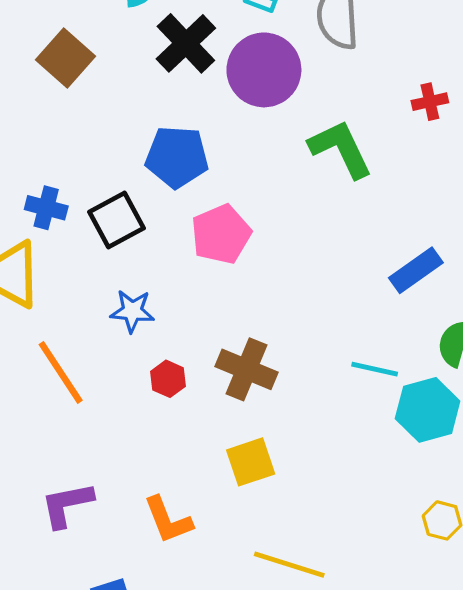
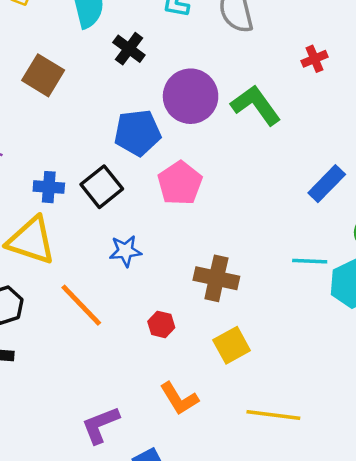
black cross: (186, 43) -> (129, 49), size x0.7
purple circle: (264, 70) -> (191, 96), moved
red hexagon: (168, 379) -> (161, 324), moved
purple L-shape: (67, 505) -> (100, 425), moved

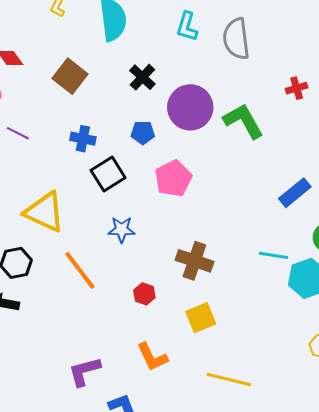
black cross: (129, 49) -> (142, 77), moved
blue pentagon: (137, 133) -> (143, 133), size x0.6
blue cross: (49, 187) -> (83, 139), moved

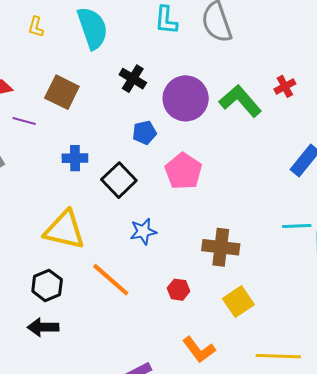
red cross: (297, 88) -> (285, 86), moved
purple line: (18, 133) -> (24, 121), moved
blue cross: (83, 139) -> (75, 158), moved

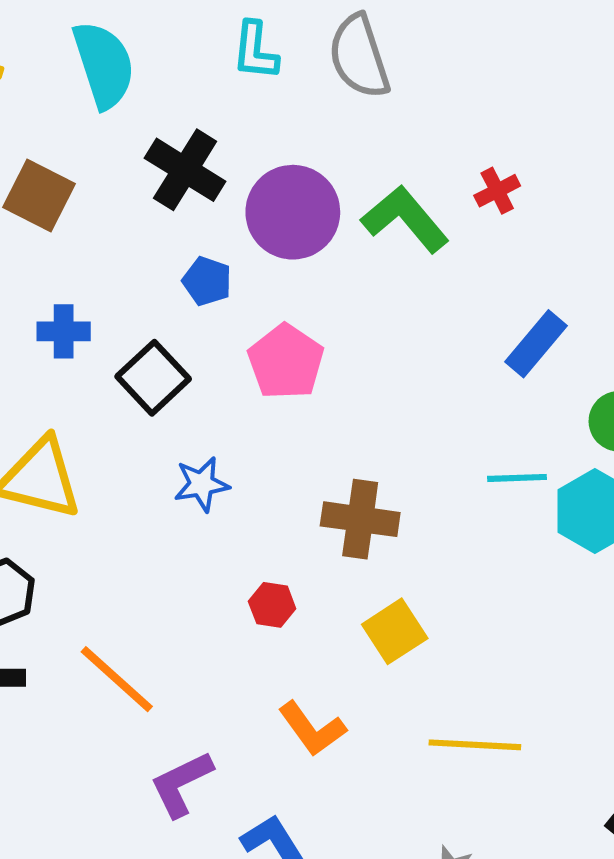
black cross: (133, 79) -> (185, 170), size x1.4
blue pentagon: (144, 133) -> (207, 281), turned 30
orange line: (111, 280) -> (117, 679), moved

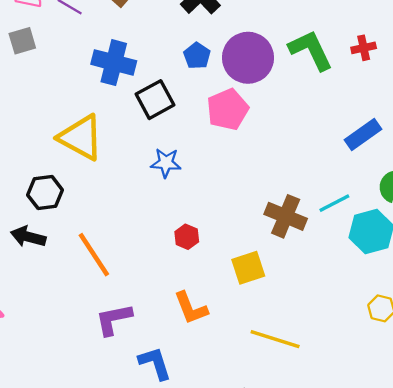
purple circle: (293, 212) -> (248, 58), moved
blue cross: (64, 331) -> (114, 63), size x1.5
cyan line: (517, 478) -> (334, 203), turned -40
brown cross: (360, 519) -> (286, 216), moved

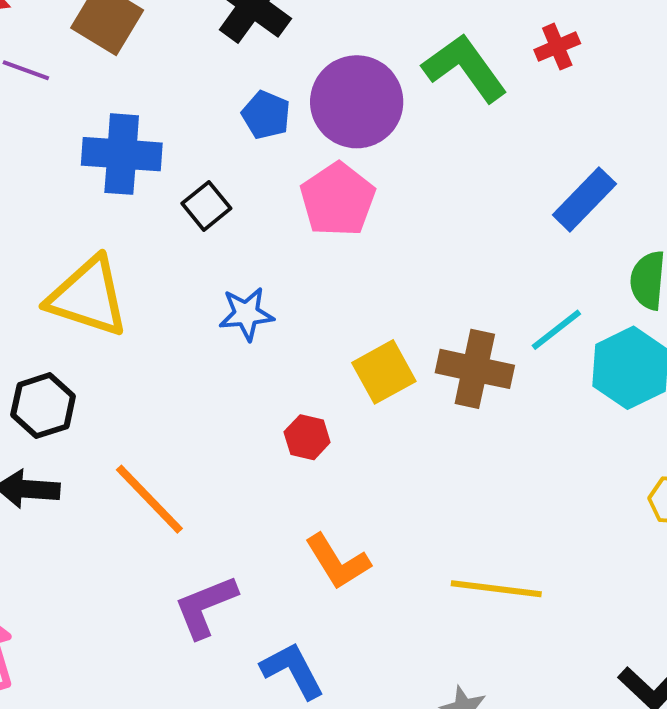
black square: (155, 100) -> (206, 206), size x0.7
yellow square: (248, 268) -> (384, 372), moved

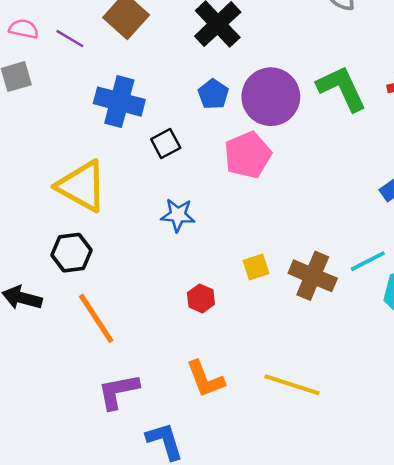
yellow square: (384, 372) -> (256, 267), size x0.7
black hexagon: (43, 406) -> (71, 253), moved
yellow line: (496, 589) -> (292, 385), moved

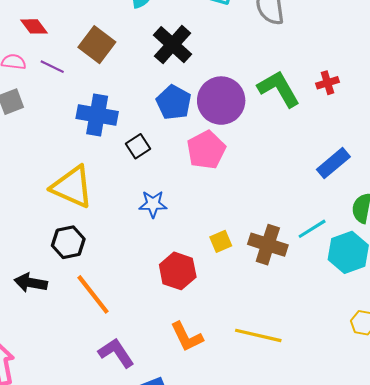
blue pentagon: (213, 94) -> (174, 102), size x1.4
red hexagon: (201, 298) -> (178, 271), size x1.6
purple L-shape: (118, 391) -> (116, 353), turned 72

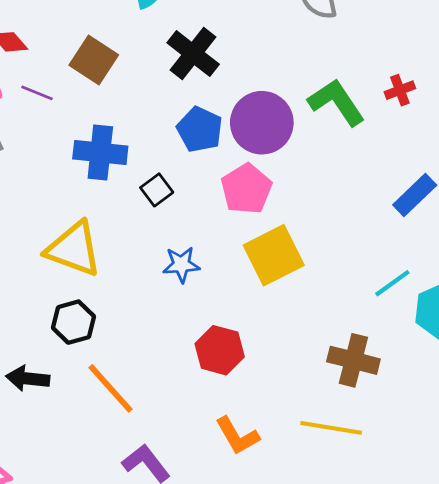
yellow square: (221, 241) -> (274, 255), moved, size x2.0
brown cross: (268, 245) -> (353, 360), moved

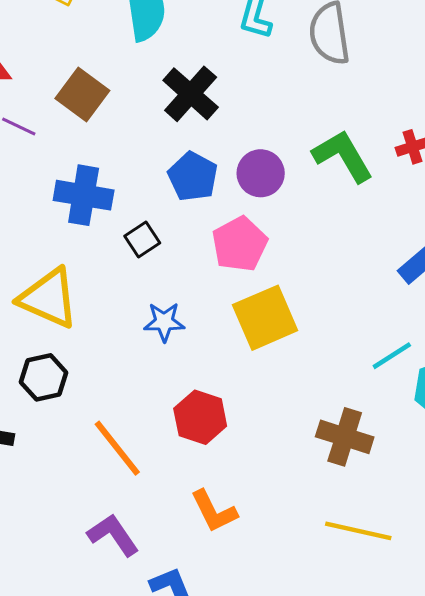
purple circle: (262, 123) -> (261, 173), size x0.7
orange line: (111, 388) -> (117, 448), moved
yellow line: (331, 428) -> (358, 531), moved

